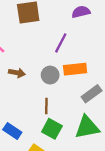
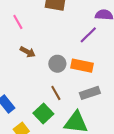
purple line: (61, 43) -> (88, 35), moved
brown line: (46, 106) -> (56, 93), moved, turned -48

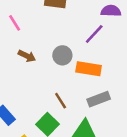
gray circle: (57, 64) -> (62, 55), moved

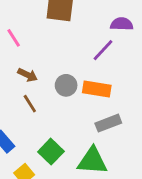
gray circle: (62, 55) -> (66, 85), moved
brown line: (61, 101) -> (30, 104), moved

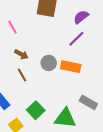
purple semicircle: (122, 24) -> (81, 17), moved, turned -42
gray rectangle: (108, 123) -> (88, 102), moved, turned 48

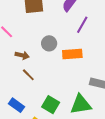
purple line: (76, 39) -> (82, 25), moved
gray circle: (49, 63) -> (49, 43), moved

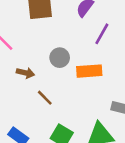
brown line: (28, 75) -> (45, 98), moved

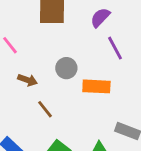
purple line: (102, 34) -> (115, 48), turned -65

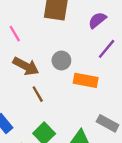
purple line: (115, 48) -> (107, 49), turned 60
brown arrow: (28, 80) -> (26, 66), size x1.5

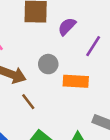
purple semicircle: (97, 20) -> (67, 26), moved

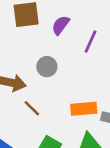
orange rectangle: (76, 81) -> (84, 109), moved

